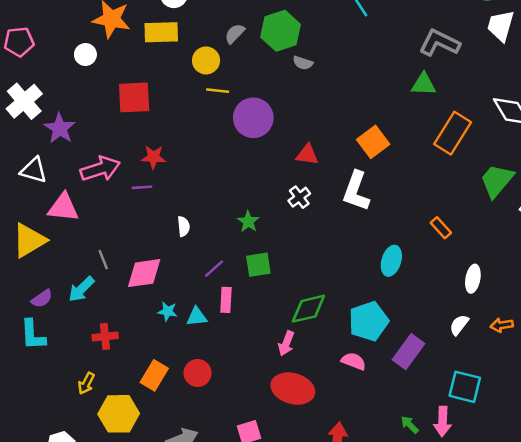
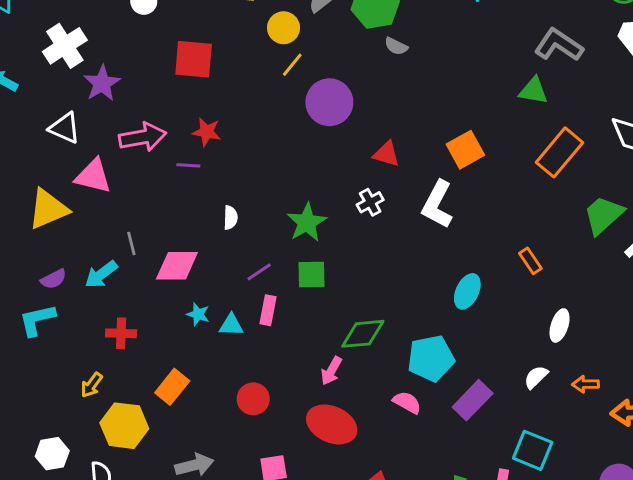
yellow line: (218, 91) -> (292, 65), turned -65
green star: (248, 221) -> (307, 222), size x1.5
cyan L-shape: (33, 335) -> (37, 320), turned 72
red circle: (198, 373) -> (253, 399), moved

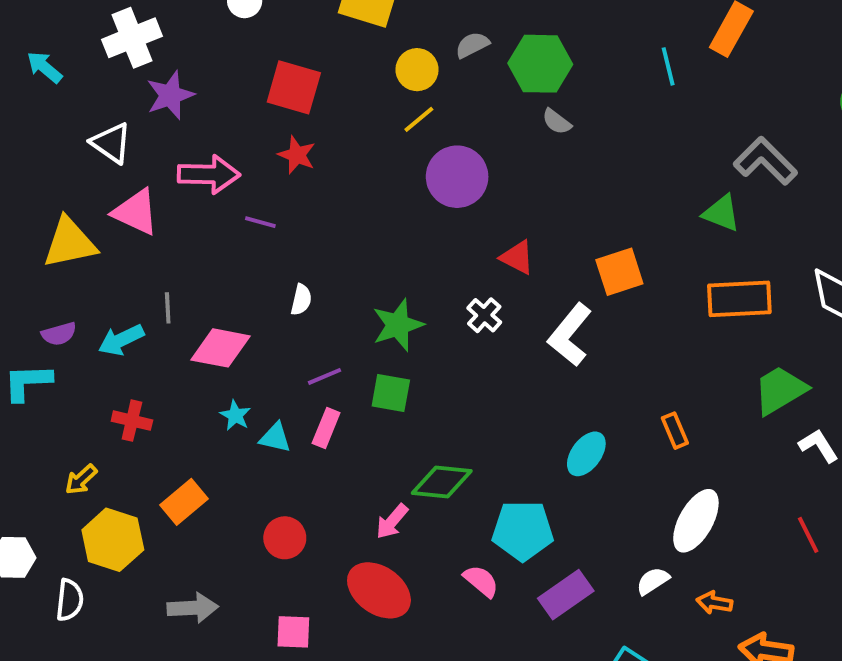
red star: (207, 132) -> (297, 155), moved
orange rectangle: (559, 152) -> (739, 299), turned 36
white cross: (370, 202) -> (484, 315), turned -30
white ellipse: (560, 325) -> (696, 521), size x1.5

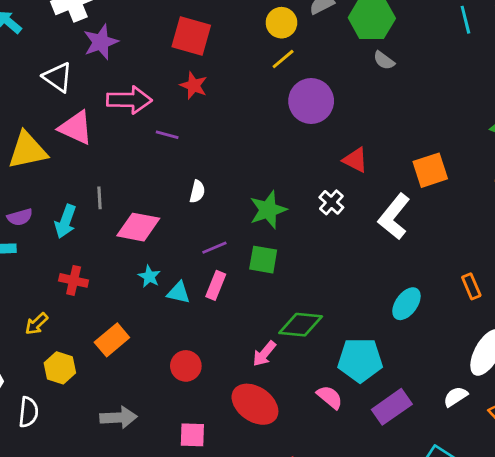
cyan arrow: (121, 340) -> (65, 221), turned -44
yellow hexagon: (113, 540) -> (60, 368), size x0.7

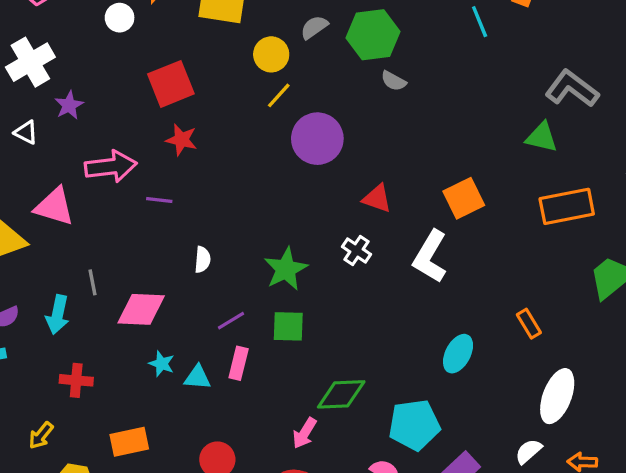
red square: (191, 36) -> (171, 84), turned -30
purple star: (101, 42) -> (69, 105), size x0.7
white triangle: (58, 77) -> (26, 132), moved, size x0.7
orange rectangle: (112, 340) -> (129, 442), turned 36

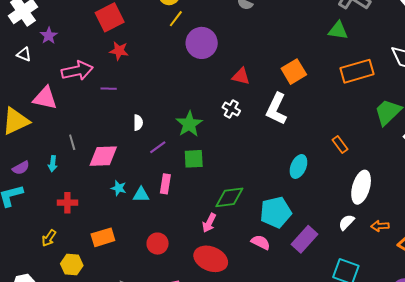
cyan arrow: (58, 315) -> (53, 164), size x0.7
purple line: (231, 321) -> (158, 147), moved

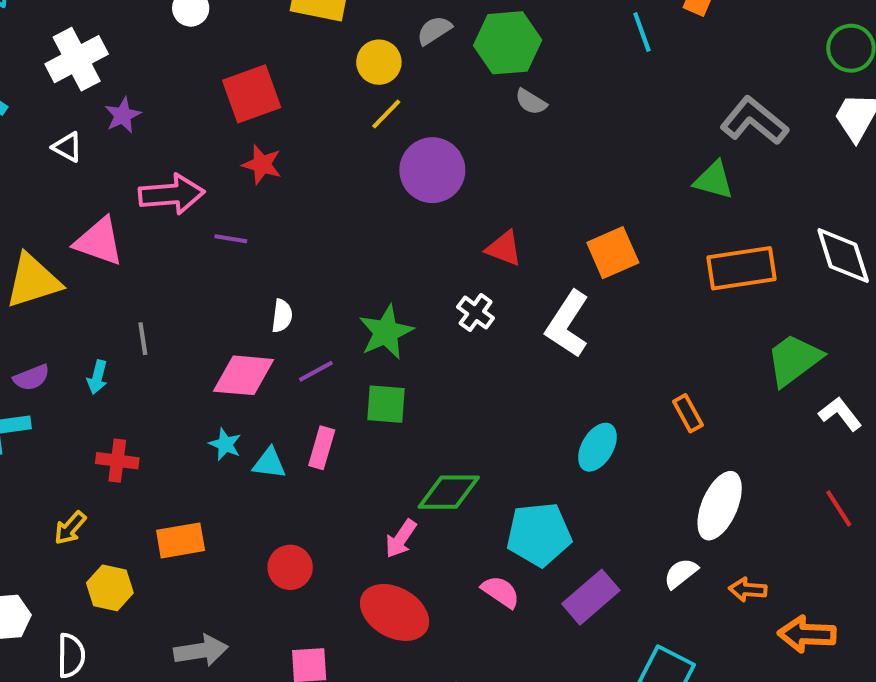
pink diamond: (103, 156) -> (244, 375), moved

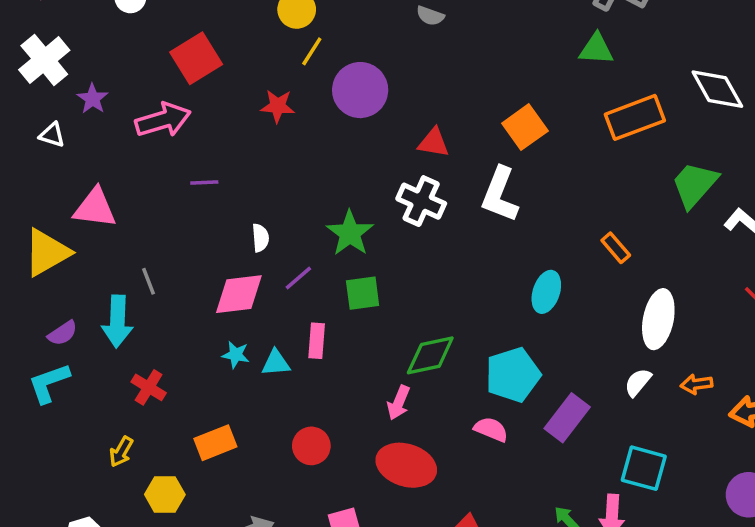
red star: (262, 164) -> (278, 106), moved
pink arrow: (172, 194) -> (163, 120), moved
white cross: (476, 313) -> (421, 201), size x1.5
cyan arrow: (97, 377) -> (117, 321), size x1.8
red cross: (117, 461) -> (149, 387), turned 36

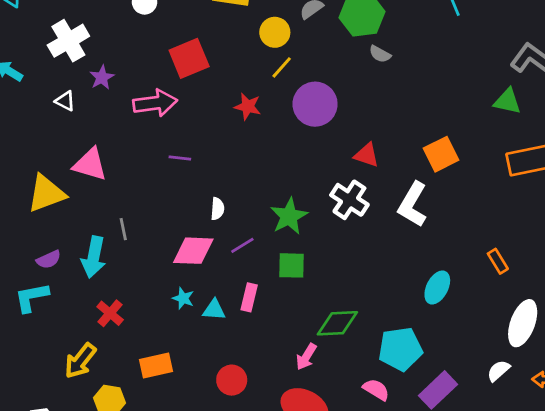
yellow arrow: (121, 452) -> (80, 361), size x1.5

